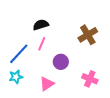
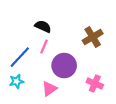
black semicircle: (41, 25) -> (43, 26), turned 42
purple circle: (61, 62) -> (64, 66), size x1.5

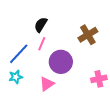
black semicircle: (43, 26) -> (41, 25), turned -84
pink cross: (95, 83) -> (99, 79), moved, turned -35

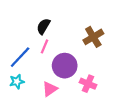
pink cross: (99, 79) -> (88, 84), moved, turned 35

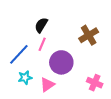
cyan star: (17, 82) -> (25, 78), moved
pink cross: (88, 84) -> (95, 83), moved

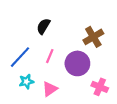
pink line: (42, 44) -> (50, 56), moved
purple circle: (61, 62) -> (77, 63), moved

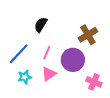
pink triangle: (50, 89) -> (49, 74), moved

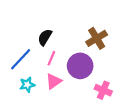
black semicircle: (41, 25) -> (45, 37), moved

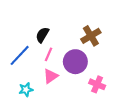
cyan star: (27, 85) -> (26, 90), moved

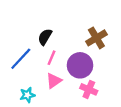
pink cross: (97, 84) -> (89, 89), moved

